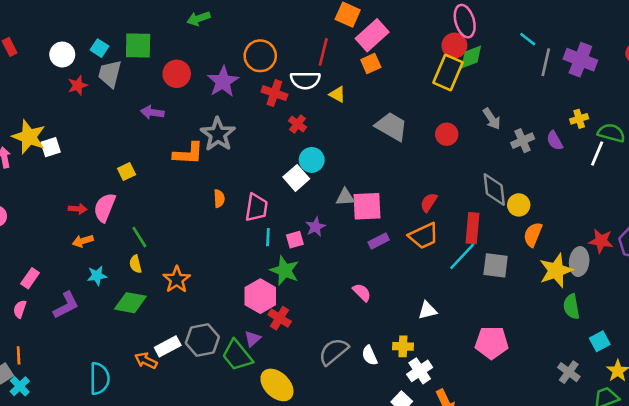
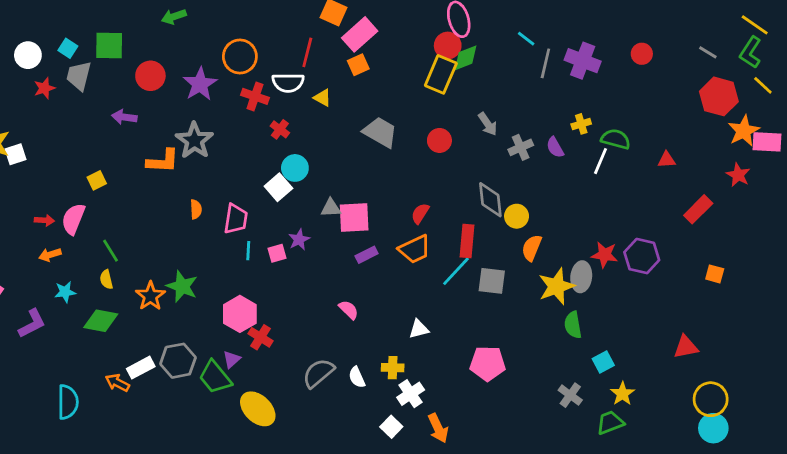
green star: (285, 271) -> (182, 286), moved

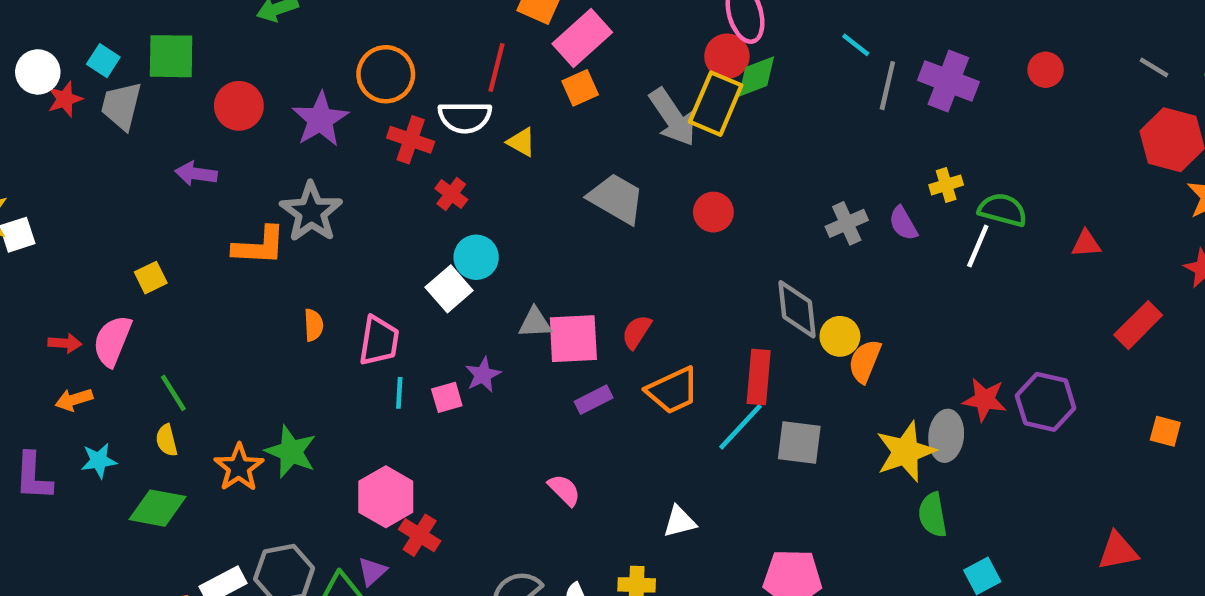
red star: (44, 88) -> (65, 99), moved
gray arrow: (488, 124) -> (673, 117), moved, size x1.5
red semicircle: (420, 213) -> (637, 332), moved
orange semicircle: (532, 248) -> (865, 361), moved
purple L-shape: (32, 324) -> (33, 476), moved, turned 120

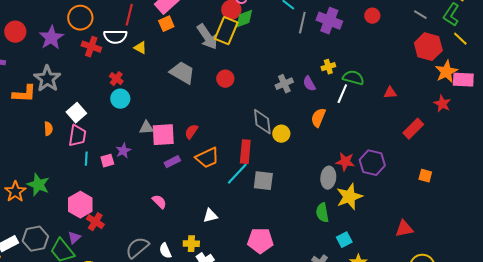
red cross: (451, 194) -> (116, 79), moved
white square: (449, 289) -> (76, 113), moved
orange semicircle: (865, 361) -> (318, 118), moved
yellow star: (905, 452) -> (349, 197), moved

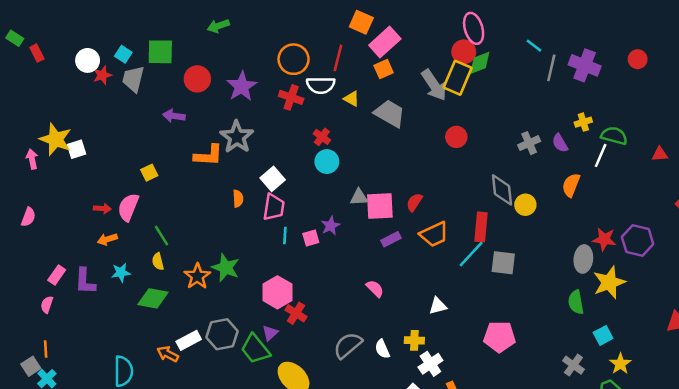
orange circle: (80, 18) -> (294, 59), moved
gray trapezoid: (182, 73) -> (390, 113), moved

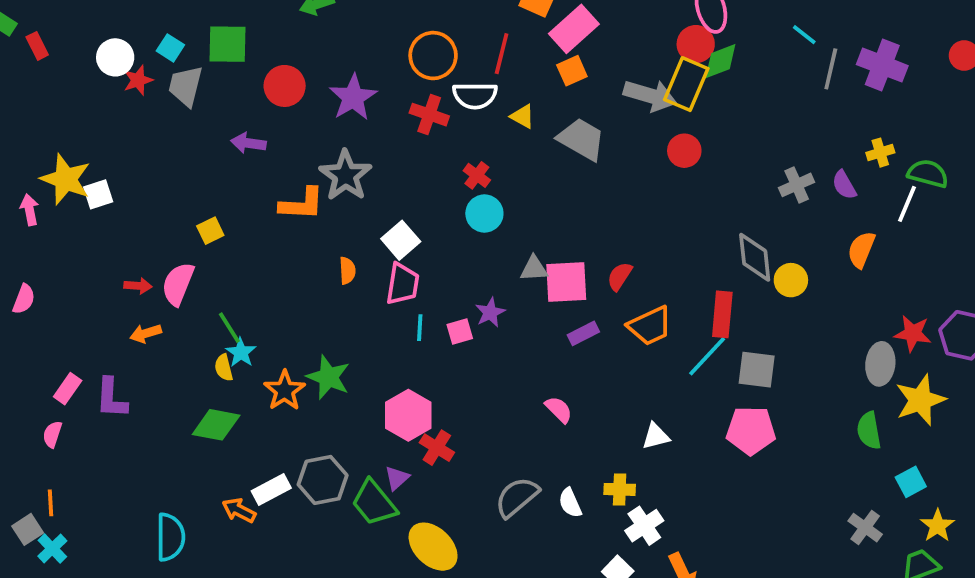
gray arrow: (434, 85) -> (650, 95), turned -40
red circle: (456, 137) -> (684, 151), moved
cyan star: (121, 273) -> (241, 352), moved, turned -30
pink pentagon: (499, 337) -> (751, 430), moved

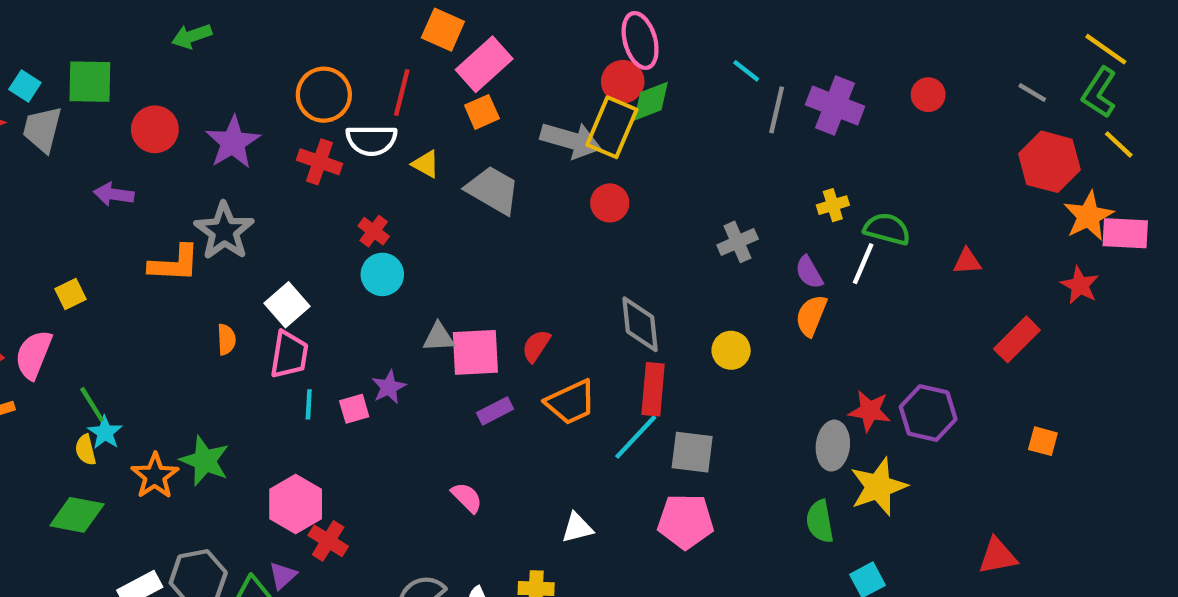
purple semicircle: (844, 185) -> (809, 272), moved
gray diamond: (755, 257) -> (640, 324), moved

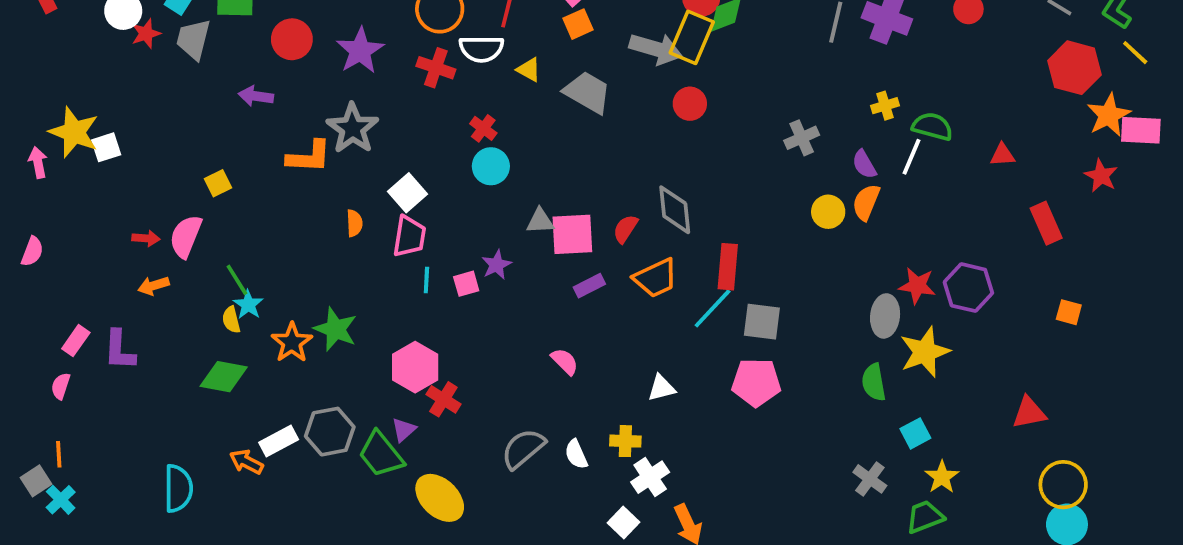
gray diamond: (640, 324) -> (675, 210), moved
red rectangle: (1017, 339) -> (1046, 223), turned -69
yellow circle: (731, 350) -> (828, 212), moved

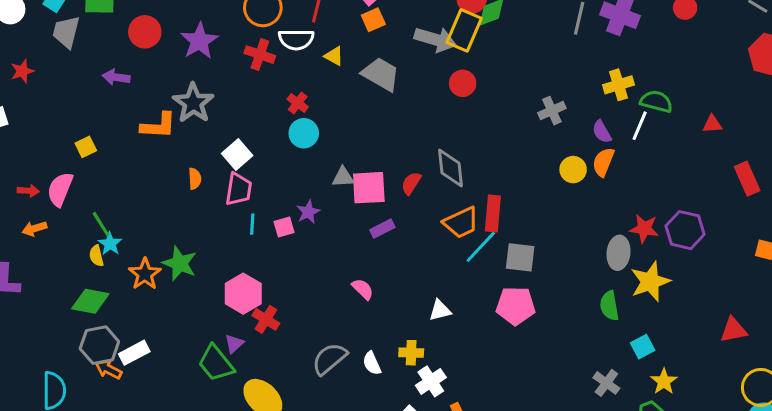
red star: (146, 34) -> (22, 71), moved
yellow cross: (885, 106) -> (618, 85), size x1.4
orange trapezoid: (656, 278) -> (461, 223), moved
gray hexagon: (330, 432) -> (99, 345), moved

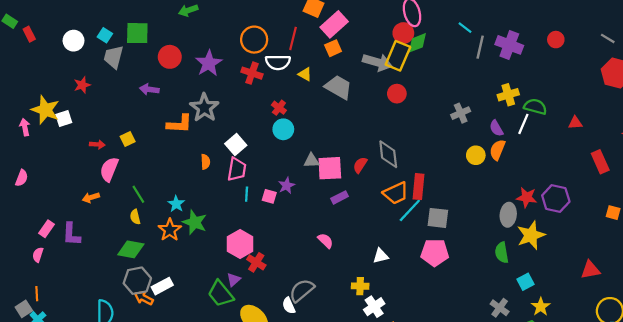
red arrow: (28, 191) -> (97, 144), moved
pink square: (284, 227) -> (269, 196), turned 32
cyan star: (110, 244) -> (176, 204), moved
white semicircle: (372, 363) -> (289, 306), moved

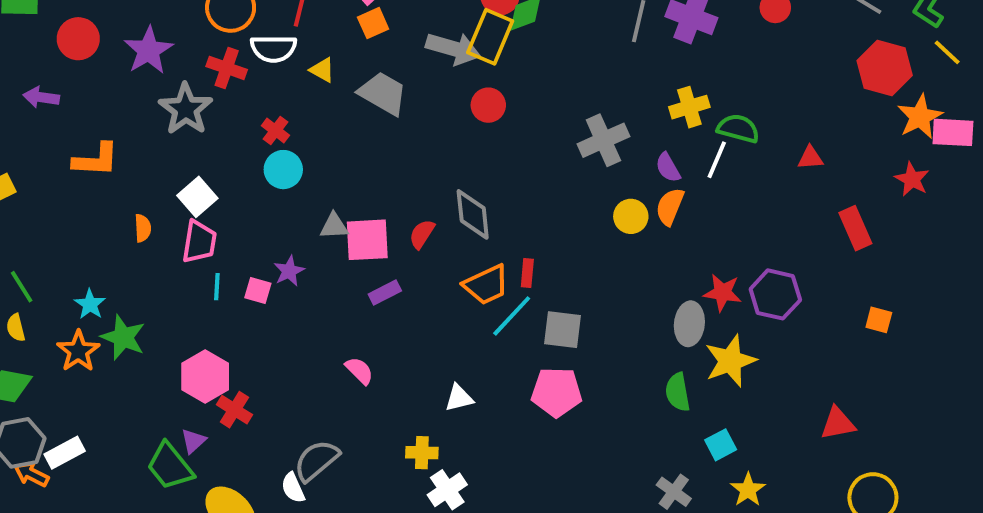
gray star: (204, 108) -> (186, 109), moved
gray cross: (461, 113) -> (603, 140), size x1.4
red rectangle: (418, 187) -> (527, 273), size x0.6

